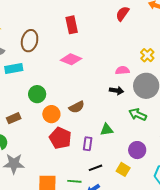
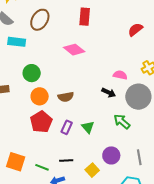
red semicircle: (122, 14) -> (135, 30), moved
green triangle: (107, 130) -> (88, 127), turned 40
purple rectangle: (88, 144) -> (67, 127), moved

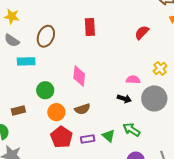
pink diamond: (74, 50) -> (79, 76), moved, turned 65
green arrow: (122, 122) -> (132, 130), moved
purple rectangle: (67, 127) -> (88, 139), turned 64

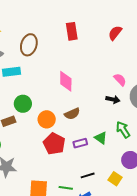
red semicircle: (142, 33) -> (115, 33), moved
pink semicircle: (133, 80) -> (120, 80), turned 48
green circle: (45, 90) -> (23, 104), moved
green arrow: (132, 130) -> (123, 130), turned 30

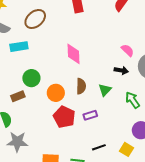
brown ellipse: (29, 45) -> (35, 19), turned 35
brown semicircle: (72, 114) -> (81, 86), turned -63
green triangle: (101, 138) -> (105, 90), moved, turned 40

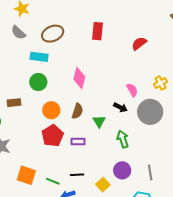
cyan rectangle: (19, 47) -> (39, 57), moved
green circle: (31, 78) -> (38, 82), moved
green triangle: (105, 90) -> (99, 121), turned -32

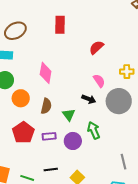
red semicircle: (139, 43) -> (96, 47), moved
yellow cross: (160, 83) -> (127, 72), turned 32
orange circle: (51, 110) -> (21, 98), moved
purple circle: (122, 170) -> (73, 141), moved

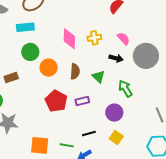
yellow cross: (127, 72) -> (94, 38), moved
purple circle: (73, 141) -> (114, 113), moved

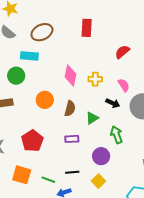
green circle: (30, 52) -> (16, 76), moved
green triangle: (98, 77) -> (92, 118), turned 32
red pentagon: (56, 101) -> (32, 141), moved

